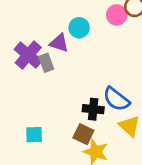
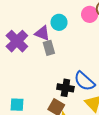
gray rectangle: (46, 63) -> (49, 48), moved

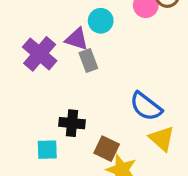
black cross: (65, 88) -> (72, 123), moved

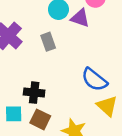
purple triangle: (77, 39) -> (80, 18), moved
brown square: (107, 149) -> (40, 119), moved

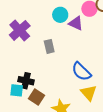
gray rectangle: (48, 42) -> (49, 46), moved
black cross: (34, 93) -> (26, 81), moved

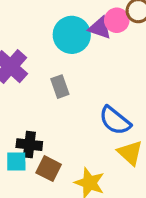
cyan circle: (60, 15) -> (72, 35), size x1.5
purple triangle: (76, 23) -> (100, 28), moved

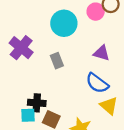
purple triangle: (100, 28) -> (102, 53), moved

